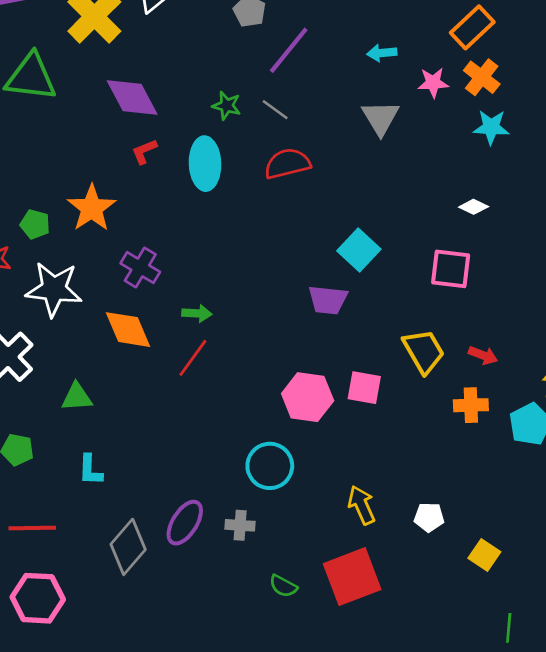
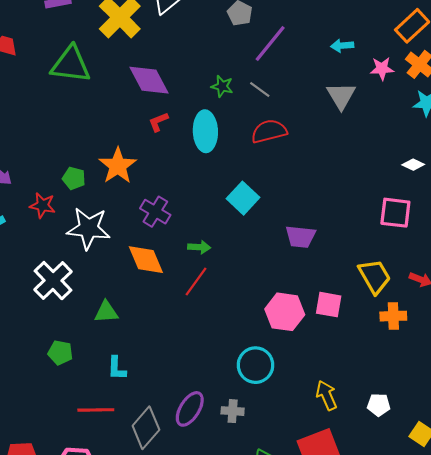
cyan square: (359, 250) -> (243, 198), moved
orange cross: (471, 405) -> (393, 316), moved
red line: (32, 528) -> (96, 410), moved

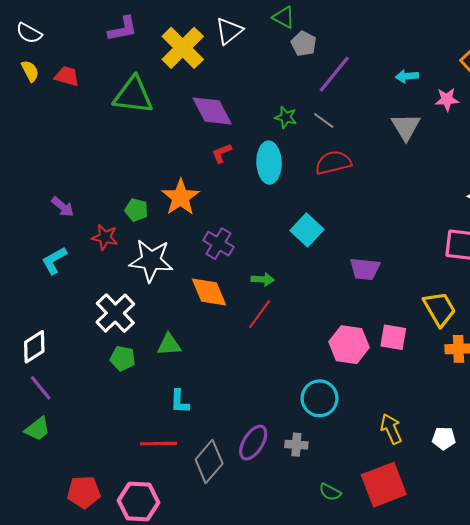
green pentagon: (60, 353) -> (123, 358), moved

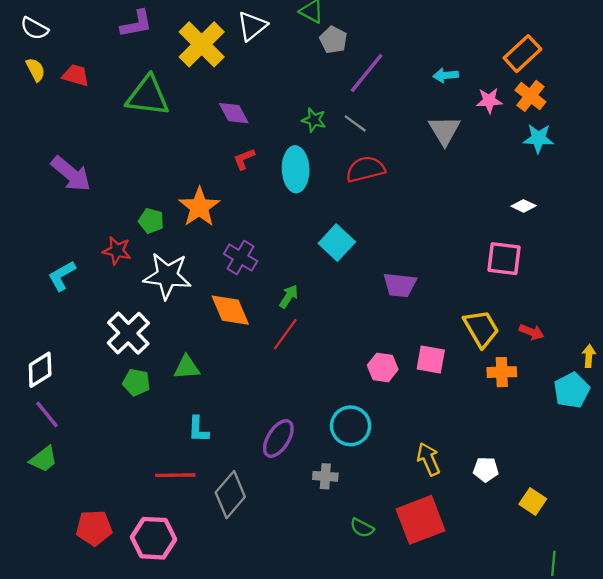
purple diamond: (212, 111) -> (234, 113), size x0.7
purple arrow: (63, 207) -> (71, 174), moved, size x1.6
green arrow: (263, 279) -> (289, 296), turned -60
pink hexagon: (349, 345) -> (383, 367), size x0.7
purple ellipse: (253, 443) -> (278, 438), moved

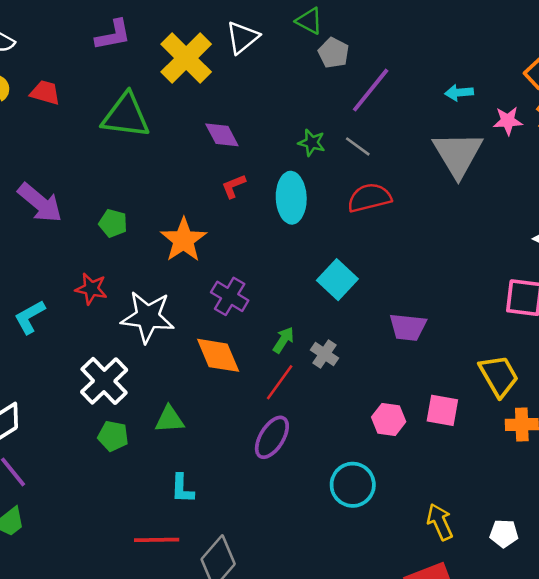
gray triangle: (444, 130) -> (458, 154), size x1.4
green pentagon: (151, 221) -> (113, 223), moved
purple ellipse: (278, 438) -> (272, 437), moved
gray cross: (325, 476) -> (325, 354), moved, turned 30

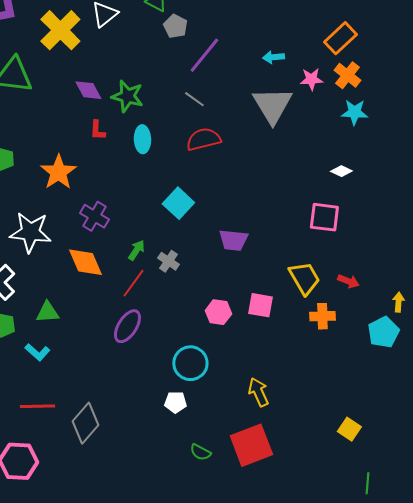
green star: (312, 143) -> (127, 96), moved, size x1.5
red L-shape: (234, 186) -> (97, 130), turned -65
cyan ellipse: (291, 198) -> (142, 139), size x0.7
cyan L-shape: (182, 489) -> (37, 352), moved, turned -50
white pentagon: (504, 533) -> (175, 402), moved

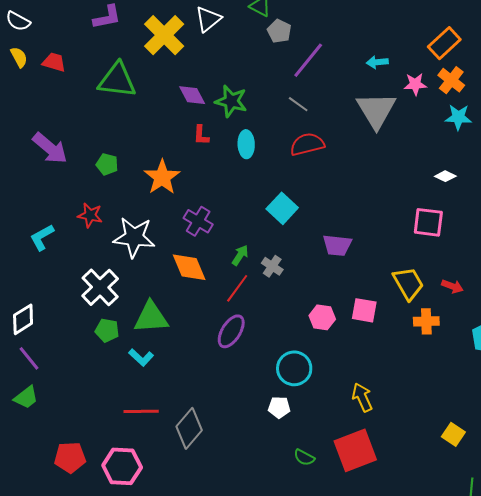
green triangle: (47, 312) -> (151, 317), size x1.5

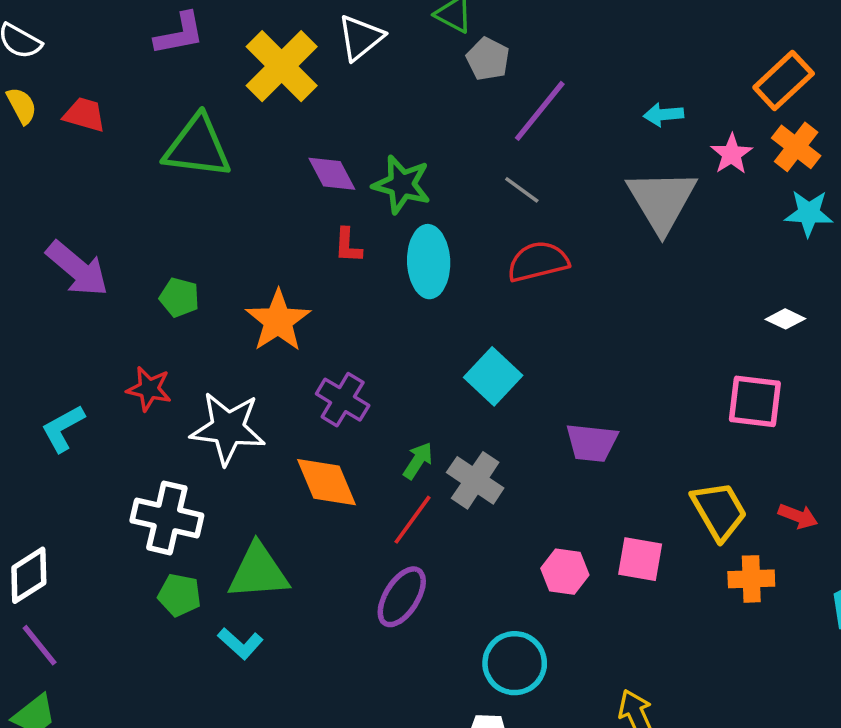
pink star: (415, 84) -> (732, 154), turned -30
cyan ellipse: (246, 144) -> (429, 262), size x1.4
gray cross: (272, 266) -> (475, 480), size x1.4
white cross: (100, 287) -> (167, 518), turned -33

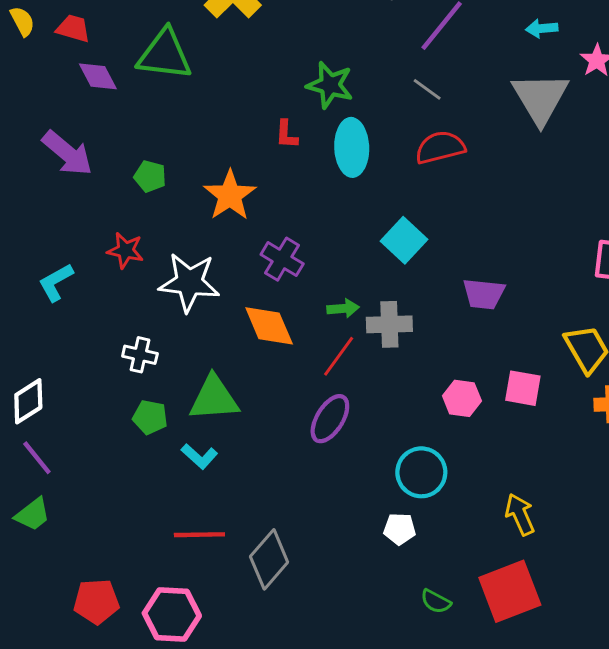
purple diamond: (332, 174) -> (98, 76), moved
green arrow: (418, 461) -> (343, 308), turned 52
gray cross: (475, 480) -> (389, 324), turned -36
white cross: (167, 518) -> (140, 355), size x0.6

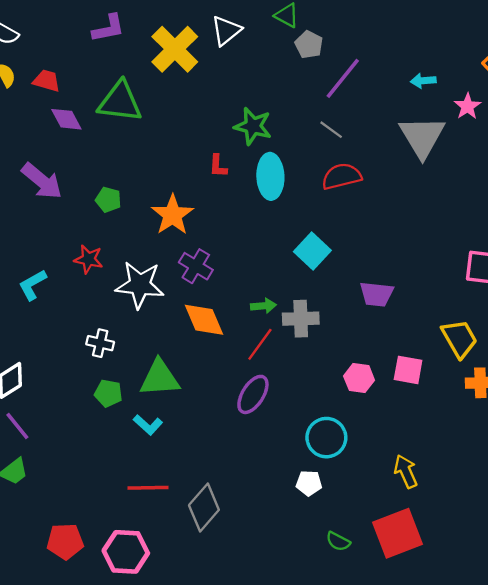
purple cross: (282, 259) -> (196, 266), moved

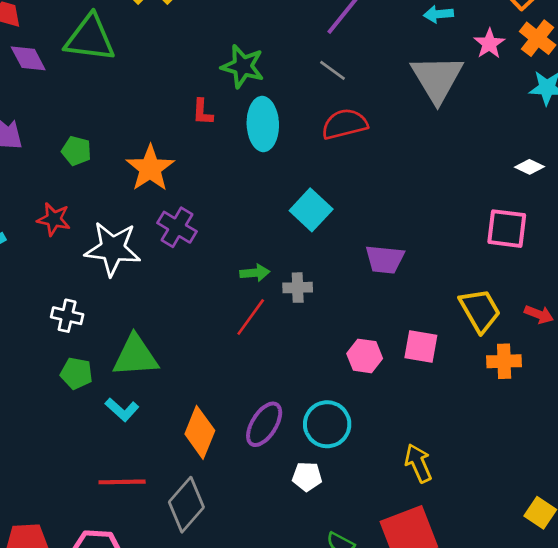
gray cross: (301, 319) -> (298, 288), size x0.7
orange diamond: (204, 320) -> (200, 432), moved, turned 45
purple ellipse: (253, 394) -> (264, 424), moved

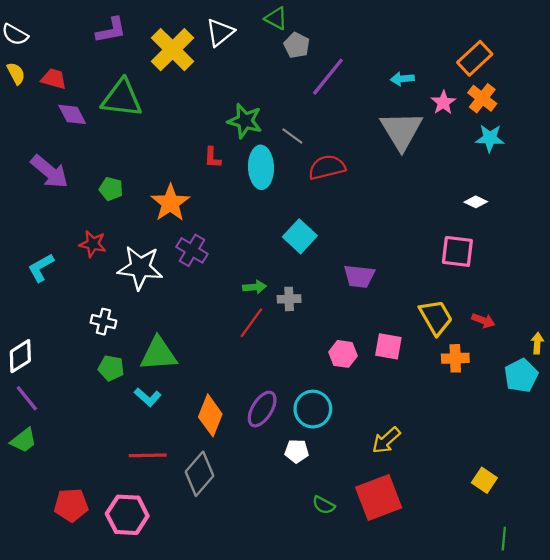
gray line: (332, 70) -> (292, 136), moved
yellow arrow: (418, 463) -> (386, 440), turned -108

